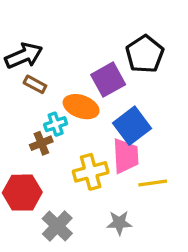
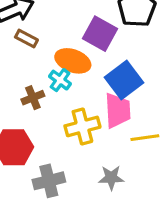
purple square: (108, 80) -> (100, 34), turned -32
cyan cross: (56, 124) -> (60, 80), moved, turned -35
gray cross: (57, 226) -> (49, 181), turned 32

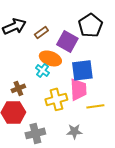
brown rectangle: (26, 38) -> (41, 32), moved, turned -64
blue square: (124, 80) -> (82, 70), turned 30
brown cross: (33, 98) -> (18, 88), moved

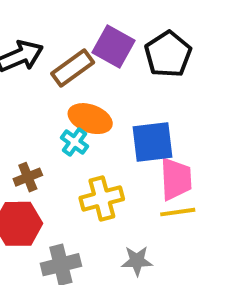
brown rectangle: (41, 32) -> (73, 68), size x1.5
purple square: (67, 41) -> (114, 47), moved
pink trapezoid: (78, 89) -> (176, 179), moved

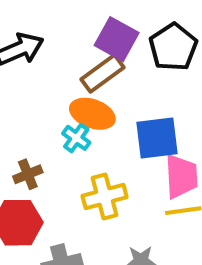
brown rectangle: (73, 68) -> (103, 73), moved

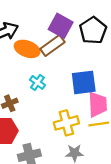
orange ellipse: (92, 114) -> (27, 49), moved
yellow cross: (105, 196) -> (66, 123), moved

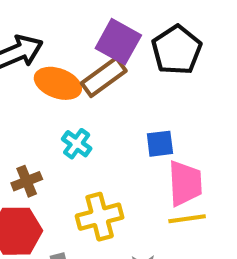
blue square: (84, 82) -> (160, 144), size x0.6
yellow cross: (66, 123) -> (100, 217), moved

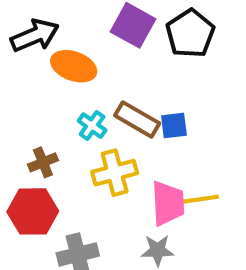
brown rectangle: (104, 77) -> (137, 119), moved, turned 66
pink trapezoid: (185, 183) -> (168, 203), moved
yellow cross: (100, 217) -> (115, 173), moved

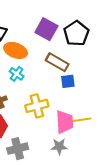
brown rectangle: (137, 119) -> (57, 62), moved
cyan cross: (92, 126) -> (17, 74), moved

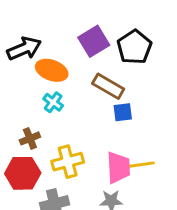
purple square: (46, 29) -> (94, 41), turned 30
yellow cross: (37, 106) -> (68, 162), moved

